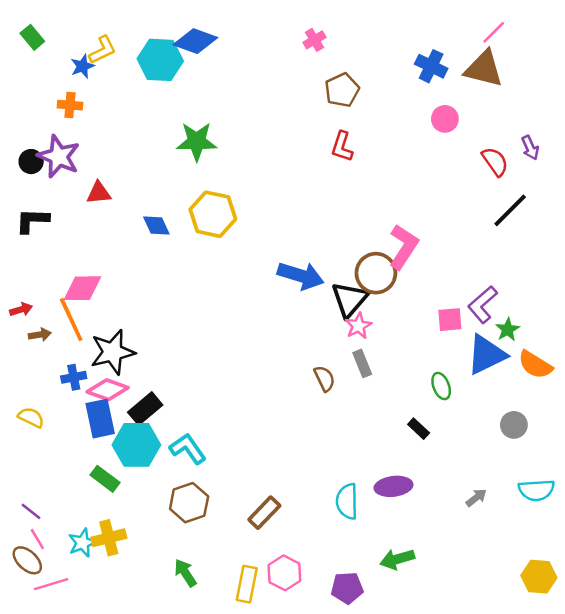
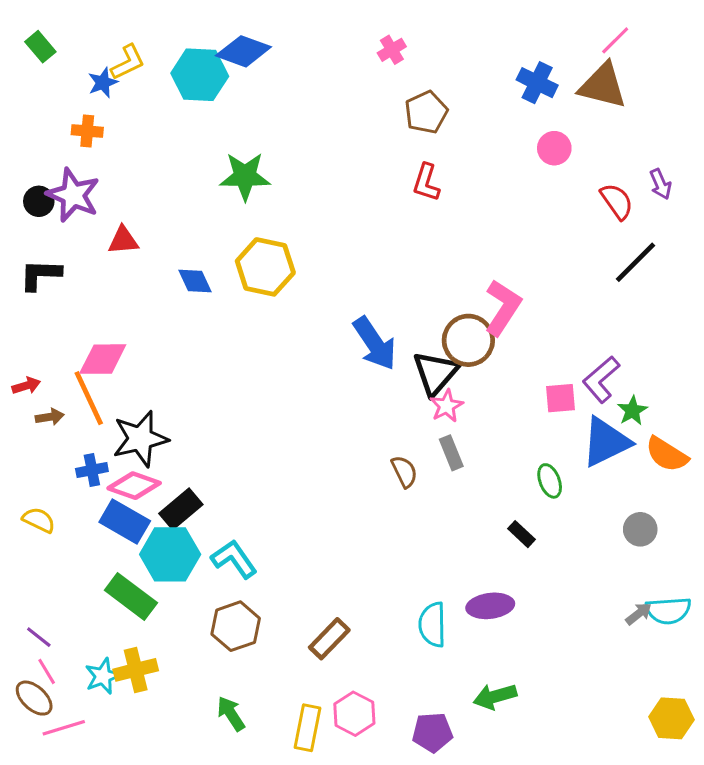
blue arrow: (301, 276) -> (375, 343), turned 39
blue rectangle: (100, 419) -> (125, 522), turned -48
green rectangle: (105, 479) -> (131, 597), size x1.4
gray arrow: (476, 498) -> (639, 614), moved

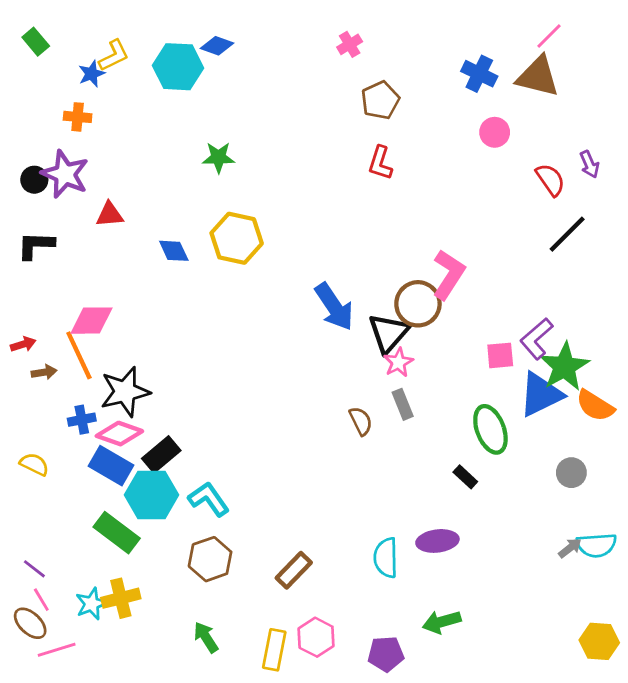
blue diamond: (243, 51) -> (217, 46), size x0.7
green star: (245, 176) -> (218, 157), size x0.7
green star: (632, 411) -> (564, 367), size x1.8
green ellipse: (550, 481) -> (490, 429), size x1.6

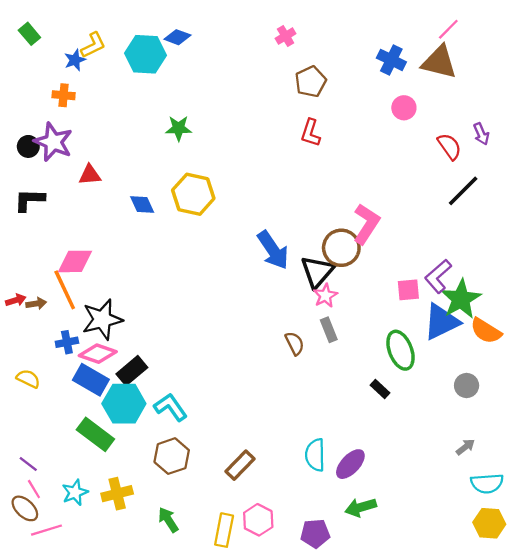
red arrow: (23, 344) -> (16, 300), moved
purple ellipse: (437, 541) -> (350, 464), moved, turned -40
cyan semicircle: (596, 545) -> (487, 483), moved
yellow cross: (121, 598) -> (117, 494), moved

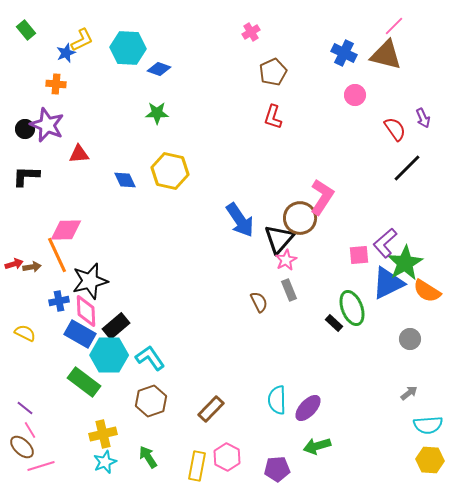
blue diamond: (177, 37) -> (159, 69), moved
pink diamond: (98, 354) -> (86, 311), turned 68
black rectangle: (380, 389) -> (334, 323), moved
cyan star: (75, 493) -> (105, 462), moved

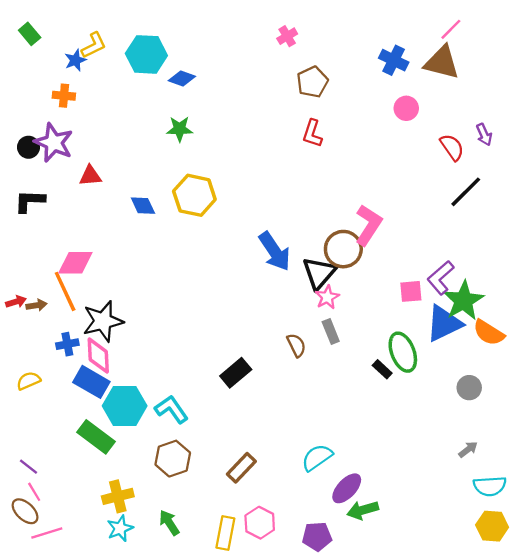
black rectangle: (116, 326) -> (236, 373), moved
yellow semicircle: (25, 333) -> (28, 381), turned -50
cyan semicircle: (277, 400) -> (317, 457), turned 56
purple ellipse: (308, 408) -> (347, 488), moved

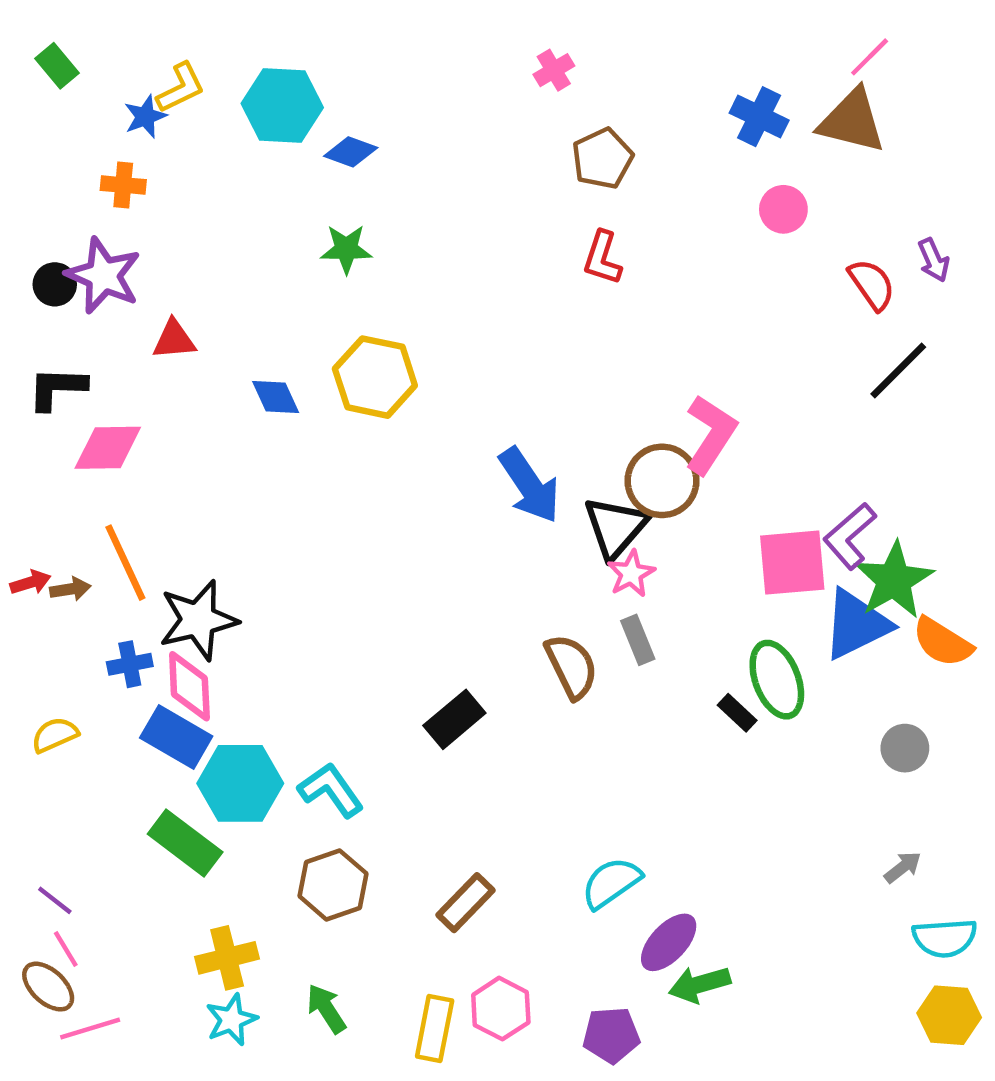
pink diamond: (75, 263) -> (108, 448), moved
pink square: (411, 291) -> (792, 563), size x1.6
brown semicircle: (296, 345) -> (571, 666), size x1.4

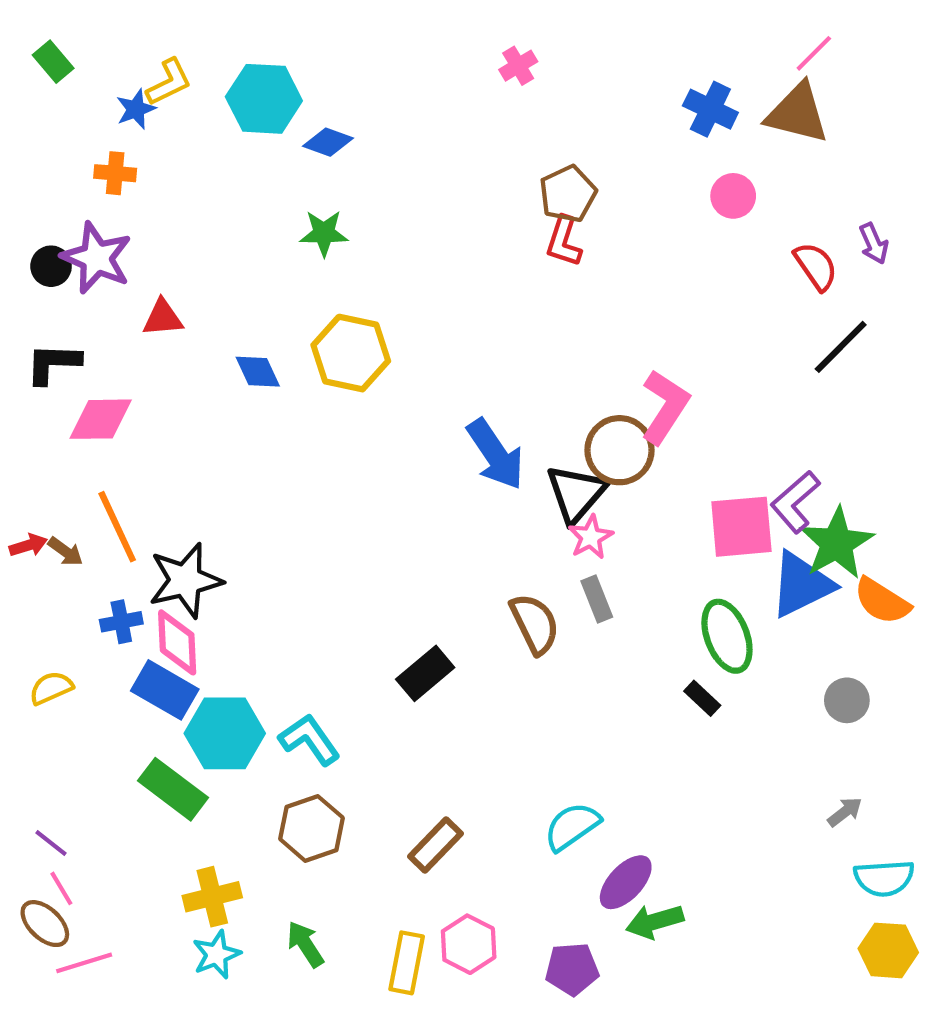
brown pentagon: (602, 158) -> (568, 194), moved
brown arrow: (70, 589) -> (66, 551), turned 45
black rectangle: (737, 713) -> (702, 698), moved

